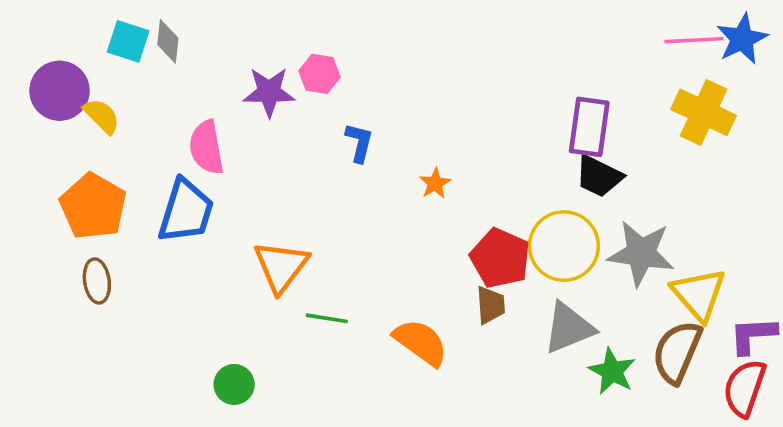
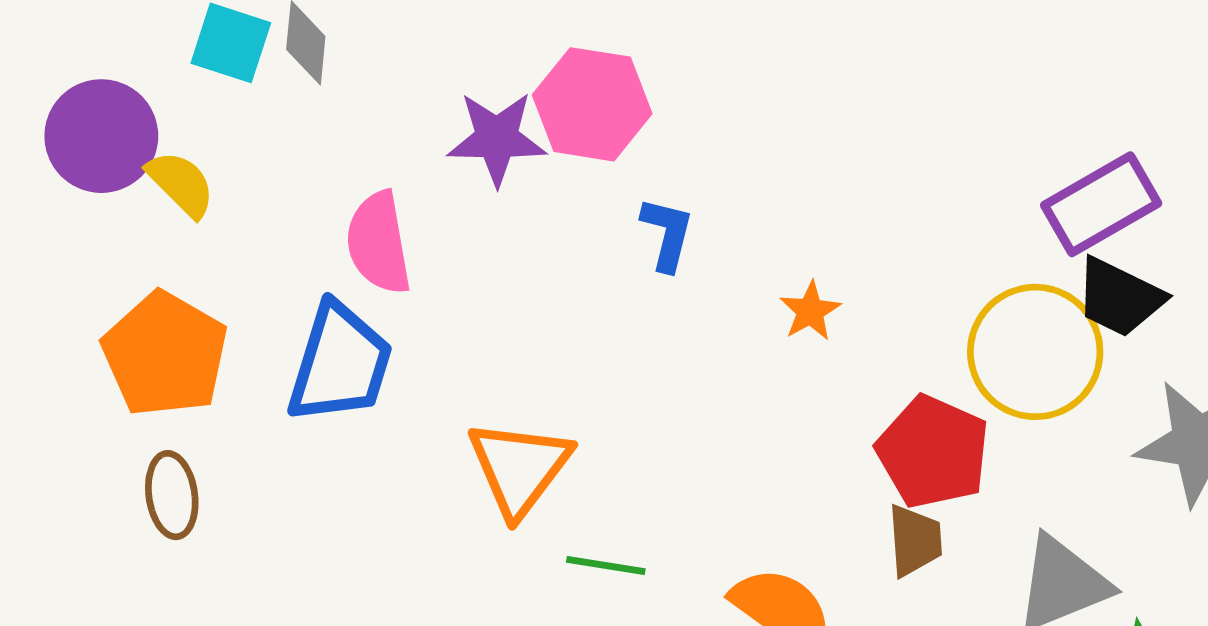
pink hexagon: (320, 74) -> (592, 104), size x1.5
purple rectangle: (589, 127) -> (1101, 204), turned 52
yellow circle: (564, 246) -> (1035, 352), moved

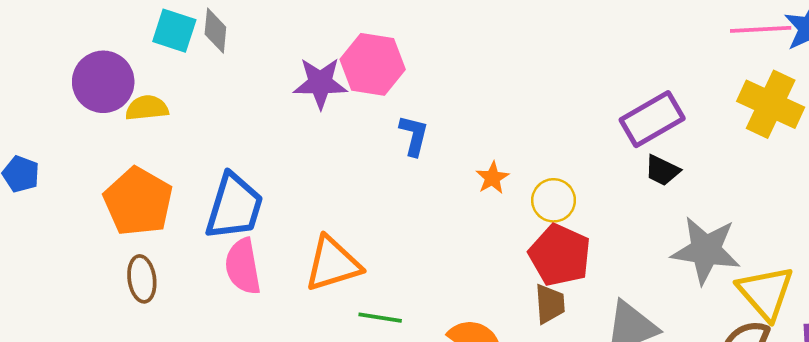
yellow semicircle: (181, 184) -> (147, 108), turned -51
pink semicircle: (379, 243) -> (243, 266), moved
black trapezoid: (1119, 297) -> (662, 170), size x0.7
yellow circle: (1035, 352) -> (554, 200), moved, size x0.6
orange triangle: (519, 468) -> (333, 264), turned 36

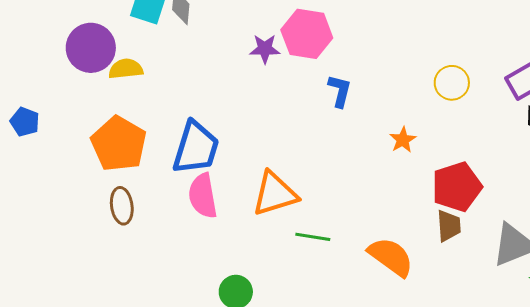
purple star: (320, 83) -> (265, 49), size x0.7
orange star: (492, 178) -> (403, 140), moved
yellow circle: (554, 200) -> (452, 83), moved
red pentagon: (560, 255) -> (457, 187), turned 30

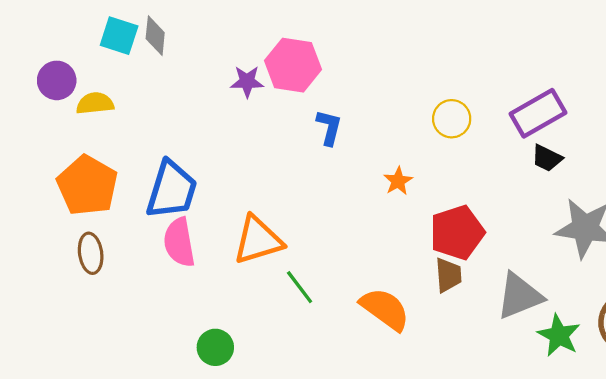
purple circle: (91, 48) -> (57, 80), size x0.7
green line: (313, 237) -> (300, 287), turned 44

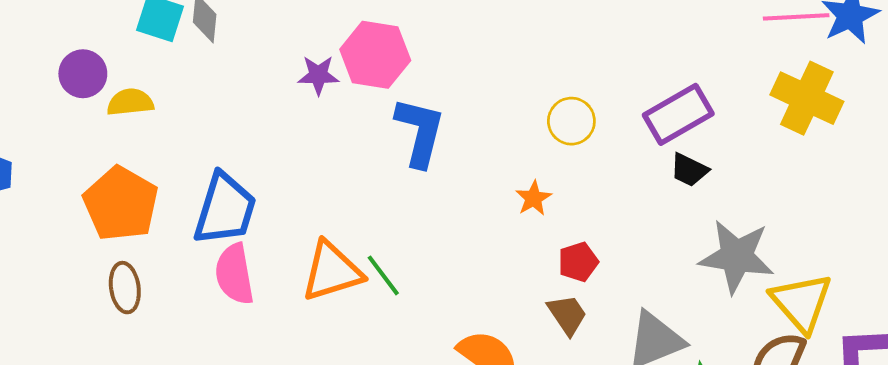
blue L-shape: (329, 127) -> (420, 132), size x1.6
orange star: (398, 181) -> (534, 198), moved
red pentagon: (457, 232) -> (578, 262), size x0.6
brown trapezoid: (448, 275) -> (567, 315), turned -30
green line: (300, 287) -> (383, 275), moved

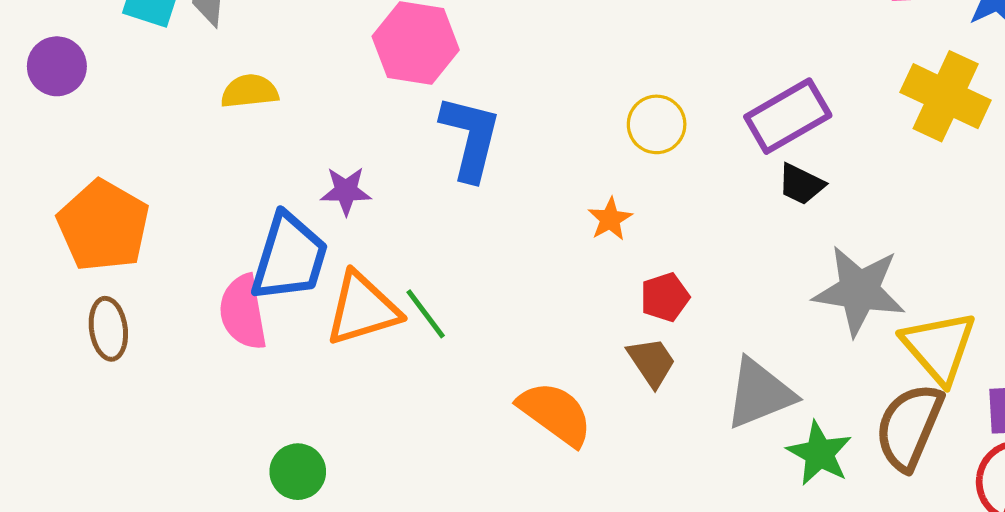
purple star: (318, 75) -> (346, 191), moved
yellow semicircle: (130, 102) -> (250, 91), moved
blue trapezoid: (225, 209) -> (289, 257), moved

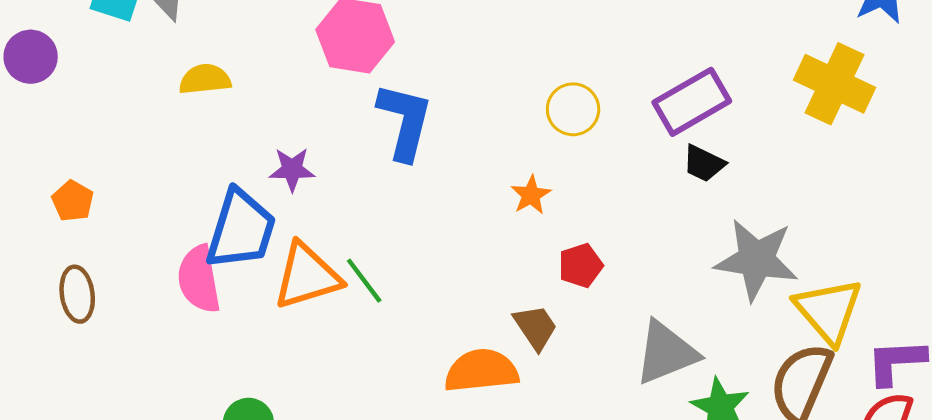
orange pentagon: (103, 226) -> (73, 201), size x0.5
brown trapezoid: (652, 362) -> (535, 327), moved
orange semicircle: (555, 413) -> (481, 371), turned -42

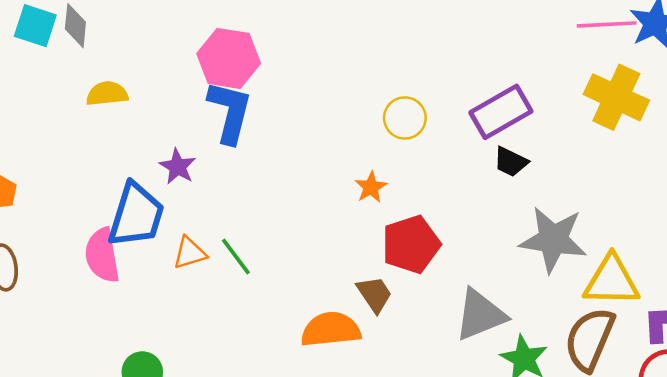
blue L-shape: (405, 121) -> (230, 112), moved
purple star: (292, 169) -> (178, 167), turned 30
red pentagon: (581, 266) -> (411, 244), size x1.6
orange triangle: (307, 276) -> (190, 253), size x0.6
yellow triangle: (828, 311) -> (611, 281), turned -48

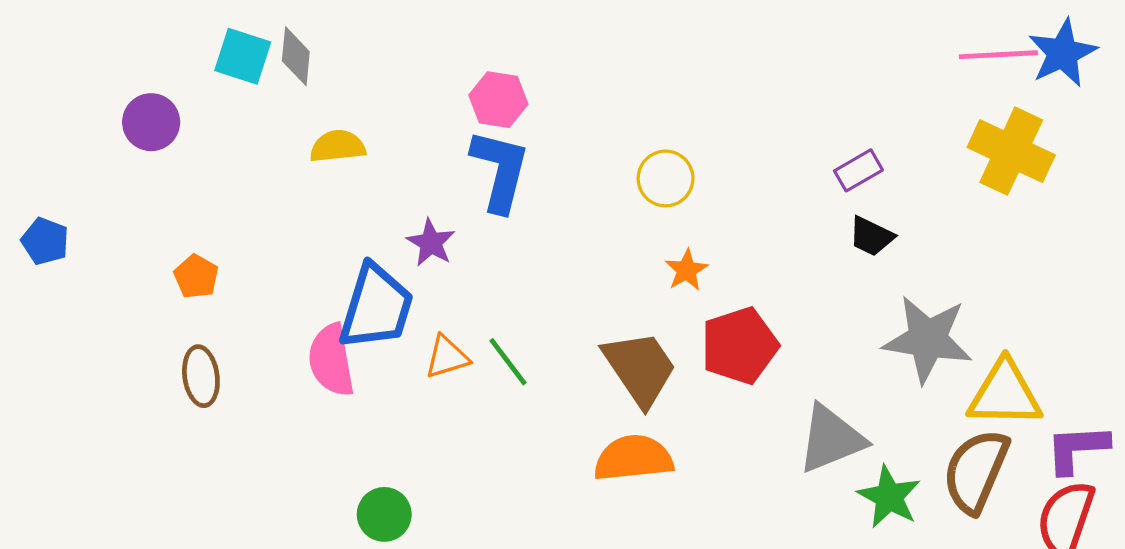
pink hexagon: (229, 58) -> (498, 100), size x0.7
purple rectangle: (501, 112) -> (858, 170), size x0.6
yellow circle: (405, 118) -> (666, 178), moved
brown trapezoid: (374, 294) -> (640, 368), moved, size x1.6

